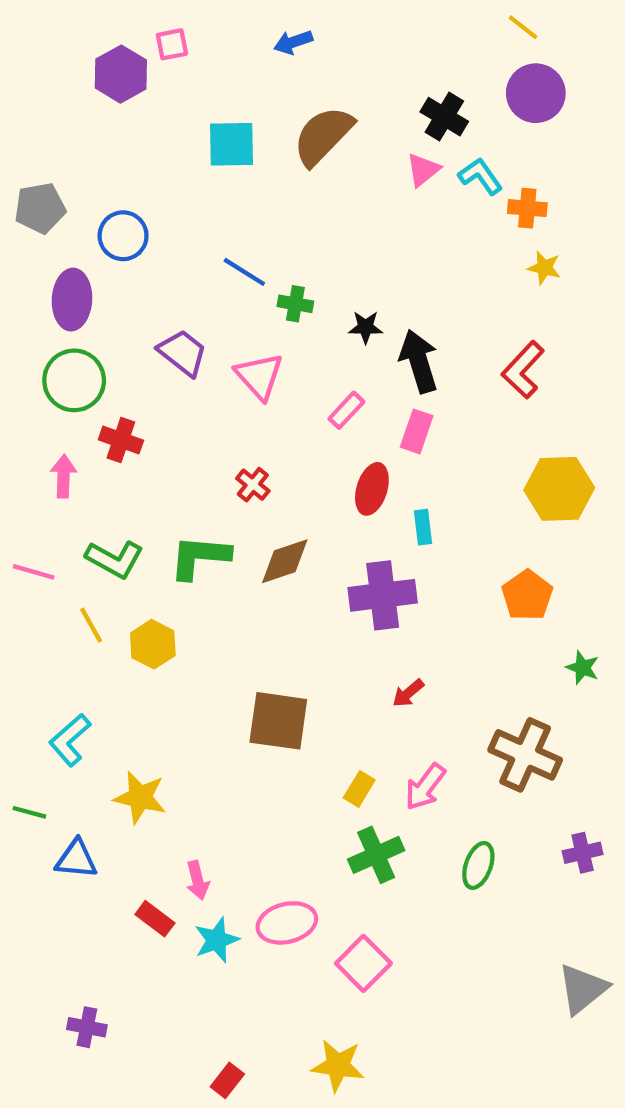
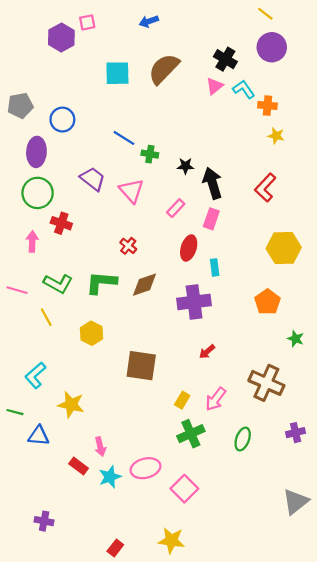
yellow hexagon: (153, 644) -> (92, 333), moved

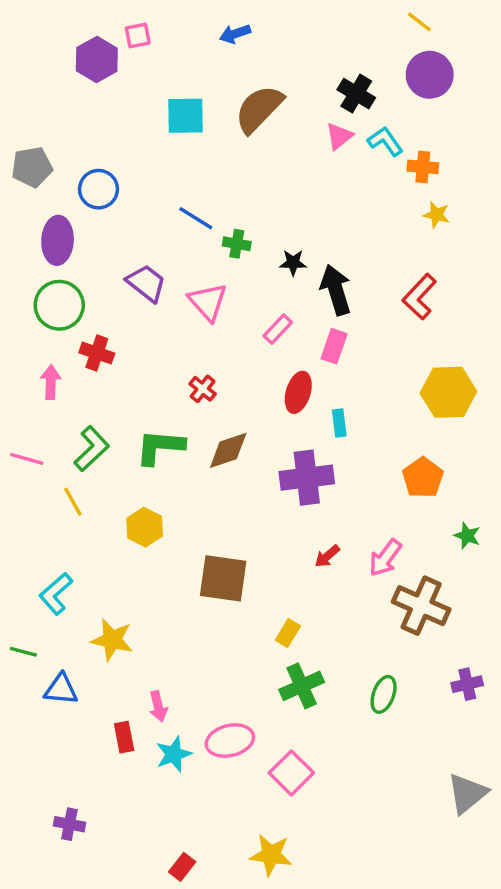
green L-shape: (58, 284) -> (92, 449), turned -72
pink arrow: (216, 399) -> (385, 558), moved
red rectangle: (79, 466) -> (124, 737), turned 42

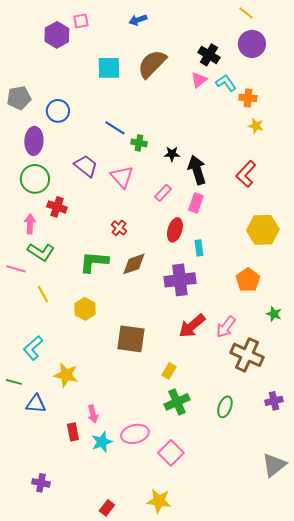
green L-shape: (92, 449) -> (41, 252), moved, turned 76
red arrow: (327, 556) -> (192, 326), size x1.8

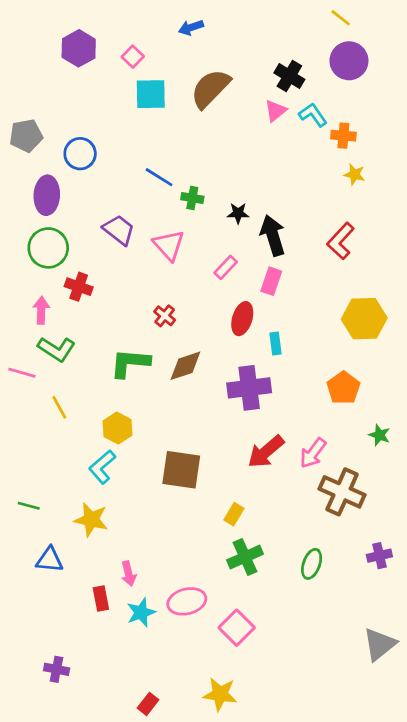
pink square: (81, 21) -> (133, 57), moved, turned -35
cyan L-shape: (33, 348) -> (102, 467), moved
green line: (14, 382) -> (29, 506), moved

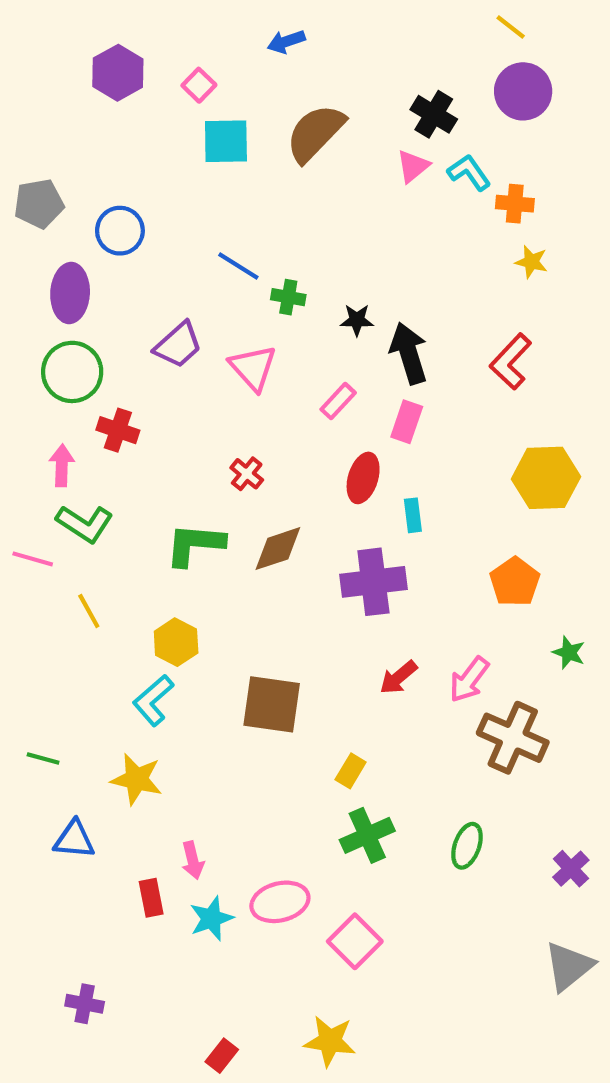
purple trapezoid: (119, 230) -> (178, 345), turned 100
red arrow: (266, 452) -> (398, 677), size x0.7
purple cross: (379, 556) -> (571, 869), moved, turned -30

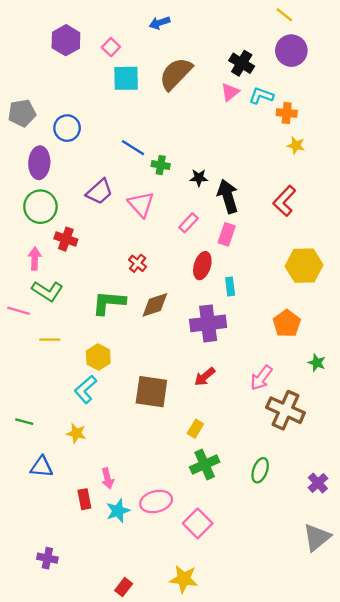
cyan L-shape: (469, 172) -> (261, 96), turned -35
yellow line: (89, 611) -> (50, 340), turned -60
red arrow: (398, 677) -> (205, 377), moved
yellow star: (137, 779) -> (76, 433), size x0.7

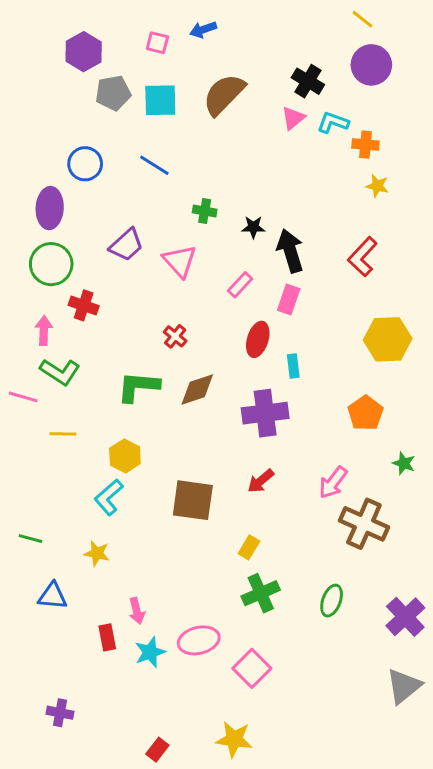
pink square: (111, 47) -> (157, 43), moved, turned -30
gray pentagon: (22, 113) -> (113, 93), moved
blue line: (133, 148) -> (154, 165), moved
purple cross: (318, 483) -> (405, 617), size x1.5

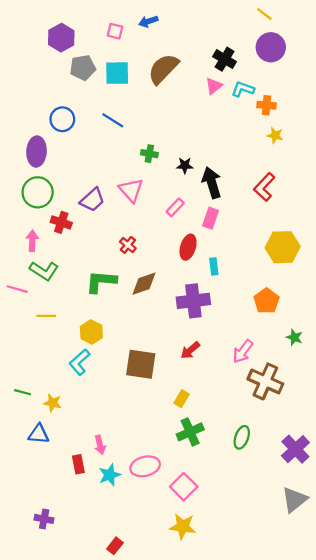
purple trapezoid: (126, 245) -> (92, 200), moved
yellow star: (97, 553) -> (53, 403), moved
yellow star: (234, 739) -> (183, 527), moved

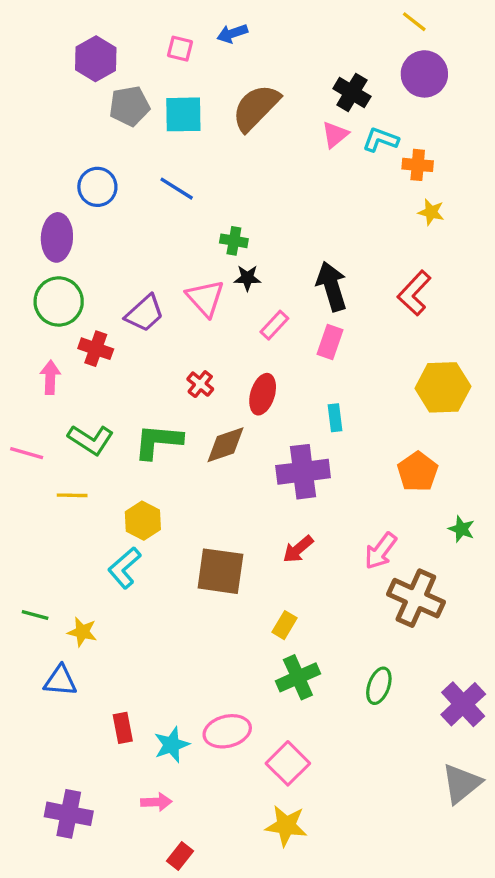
black star: (185, 165) -> (247, 278), moved
red ellipse: (188, 247) -> (263, 394), moved
green L-shape: (44, 271) -> (91, 440), moved
pink arrow: (100, 445) -> (156, 802), moved, turned -78
purple cross: (44, 519) -> (69, 814), size x1.5

